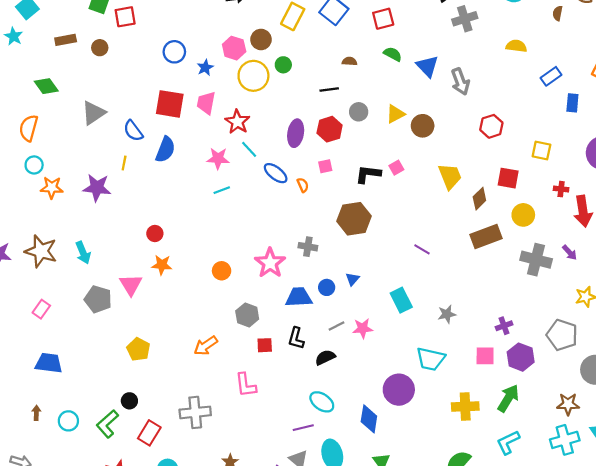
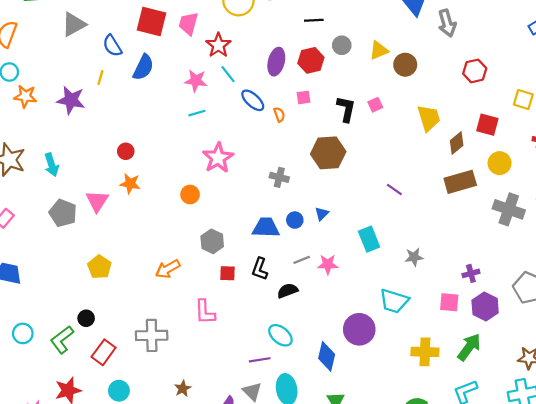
black L-shape: (368, 174) -> (346, 109), turned 90
pink star: (270, 263) -> (218, 158), moved

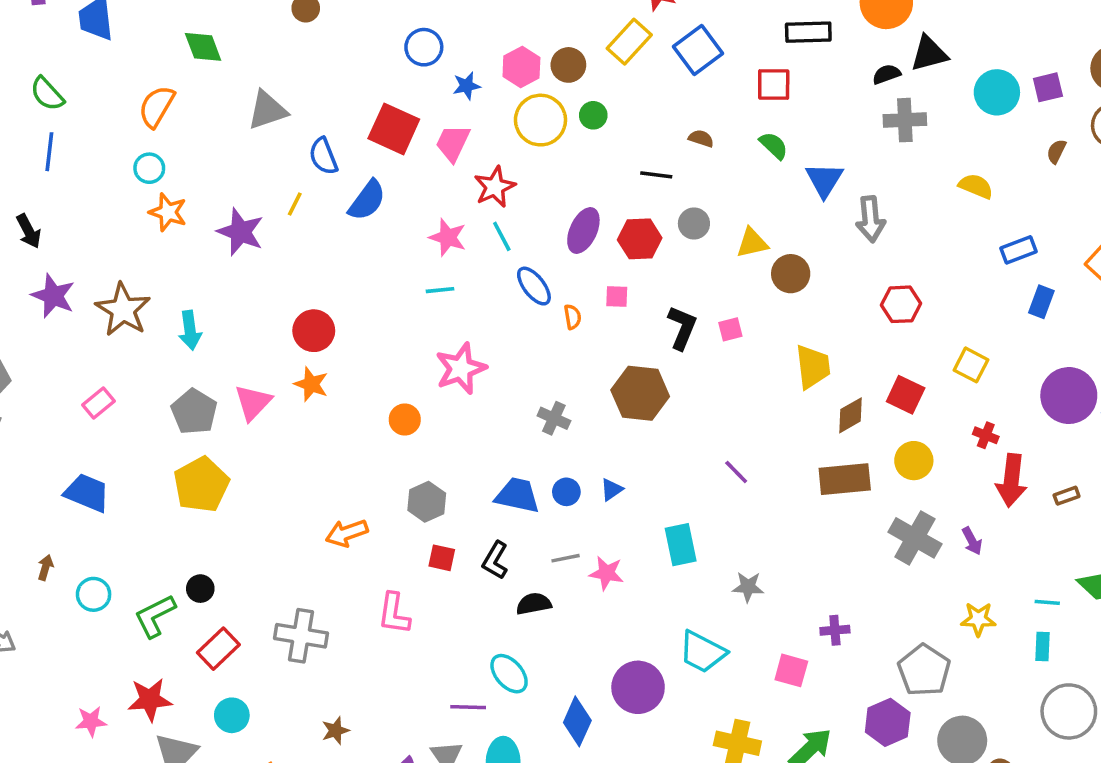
red circle: (126, 151) -> (314, 331), size x1.5
yellow pentagon: (99, 267) -> (201, 485), moved, size x1.4
purple hexagon: (485, 306) -> (888, 722), moved

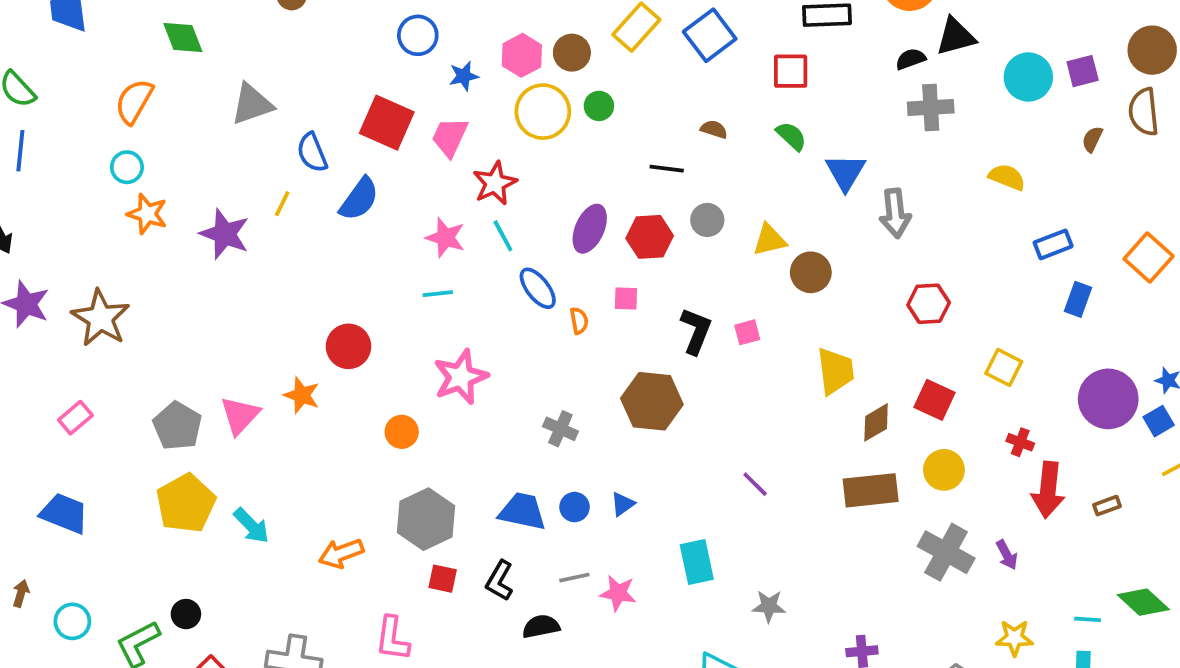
cyan arrow: (190, 330) -> (251, 526), moved, turned -36
red circle: (314, 331) -> (349, 346), moved
gray hexagon: (427, 502) -> (426, 519), size x1.4

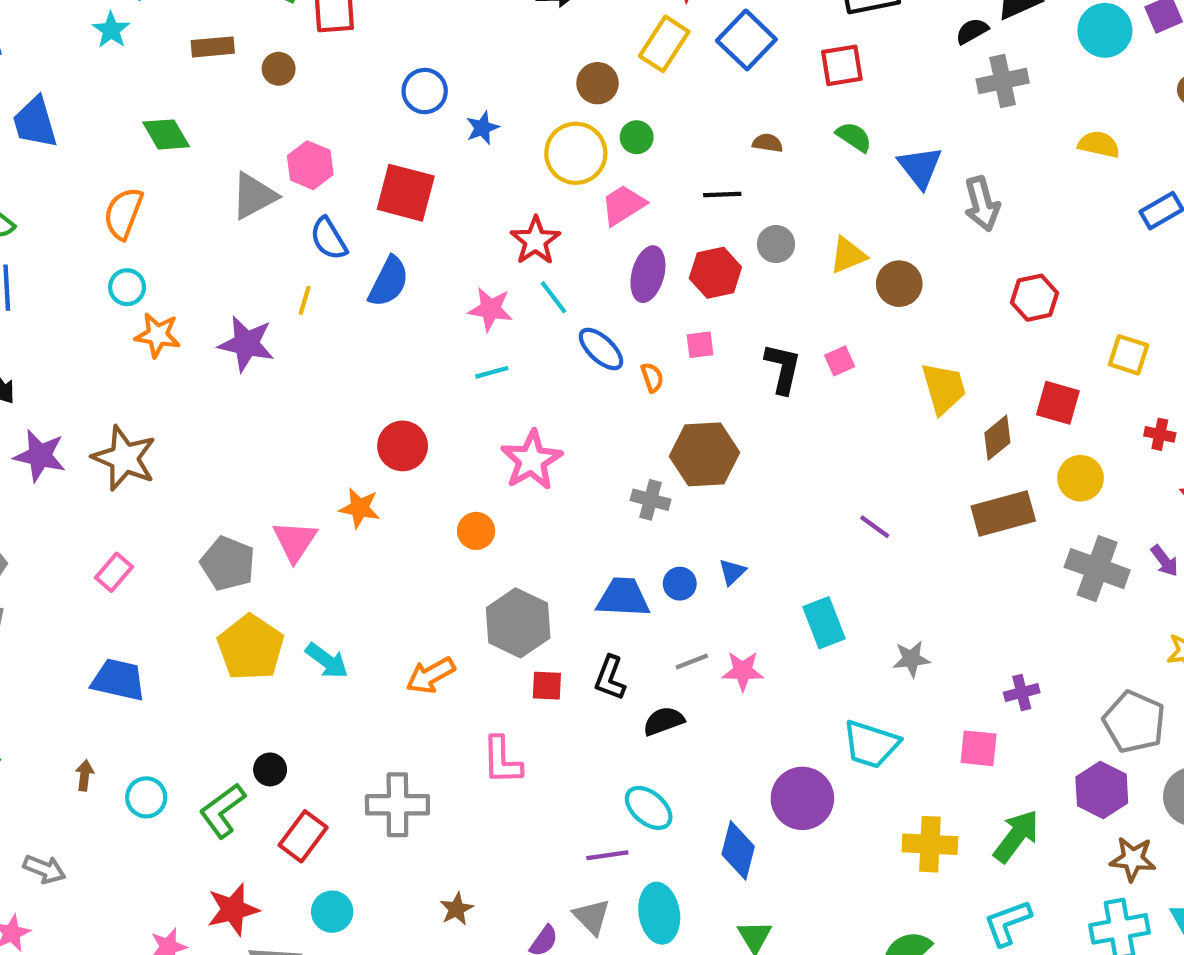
pink hexagon: (522, 55) -> (310, 165), moved
pink trapezoid: (450, 137) -> (623, 205), moved, turned 42
brown hexagon: (652, 401) -> (704, 454), moved

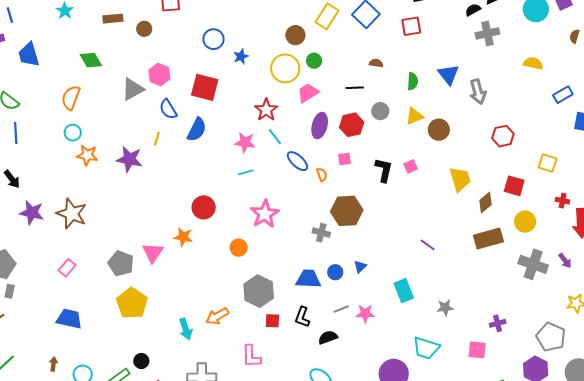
green semicircle: (854, 137) -> (413, 81), moved, turned 60
cyan arrow: (327, 661) -> (186, 329), moved, turned 35

